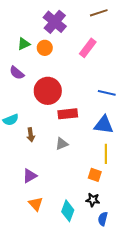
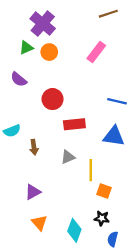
purple cross: (55, 22) -> (43, 24), moved
red circle: (48, 91) -> (53, 99), size x0.7
yellow line: (106, 154) -> (91, 170), moved

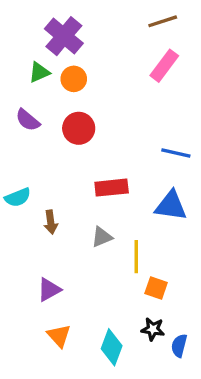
pink rectangle: (96, 52) -> (164, 66), moved
red circle: (53, 99) -> (79, 128), moved
blue semicircle: (113, 239) -> (179, 346), moved

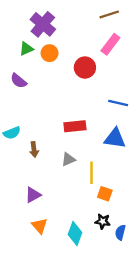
red circle: (79, 128) -> (85, 68), moved

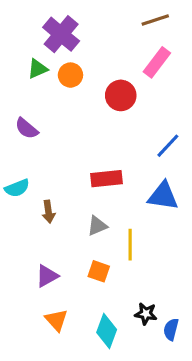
purple semicircle: (19, 81) -> (27, 128), moved
blue line: (118, 103) -> (168, 146), turned -60
orange square: (105, 194) -> (99, 271), moved

